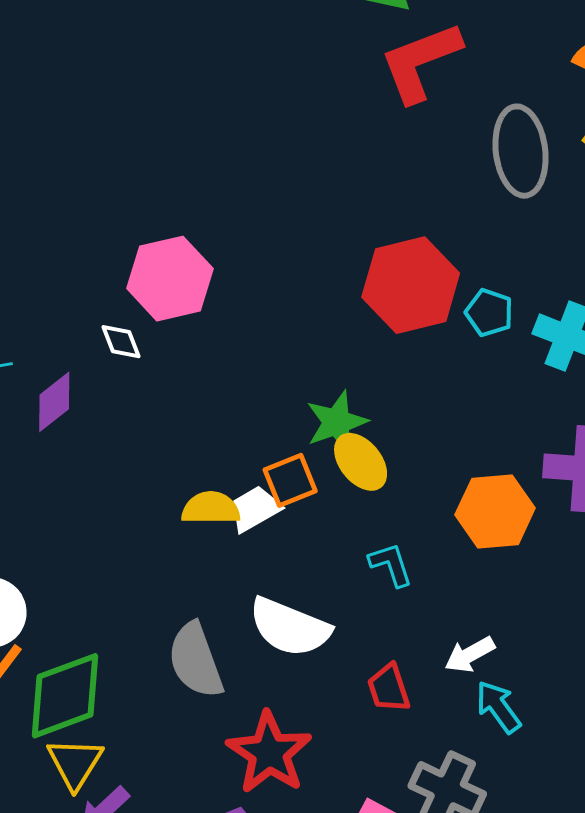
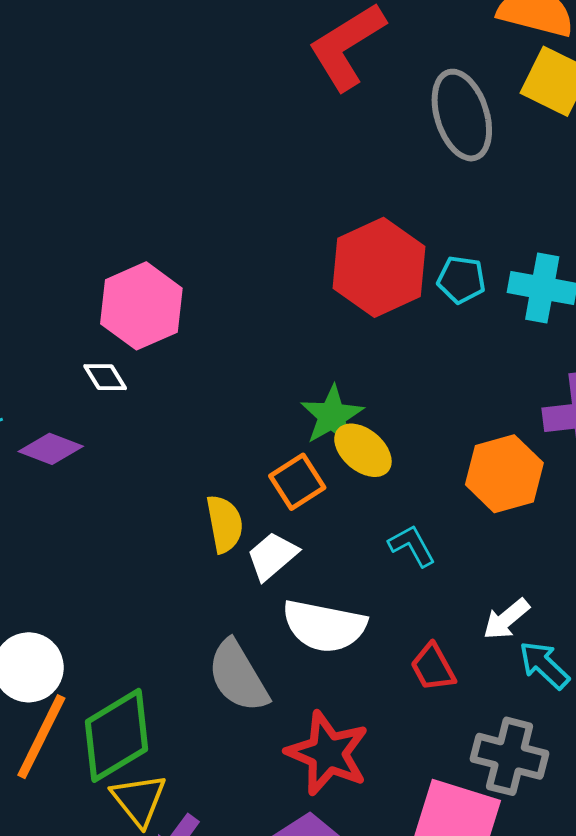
purple diamond: (54, 402) -> (51, 449), turned 70
yellow semicircle: (211, 508) -> (225, 524), turned 90
white trapezoid: (255, 509) -> (272, 556), moved

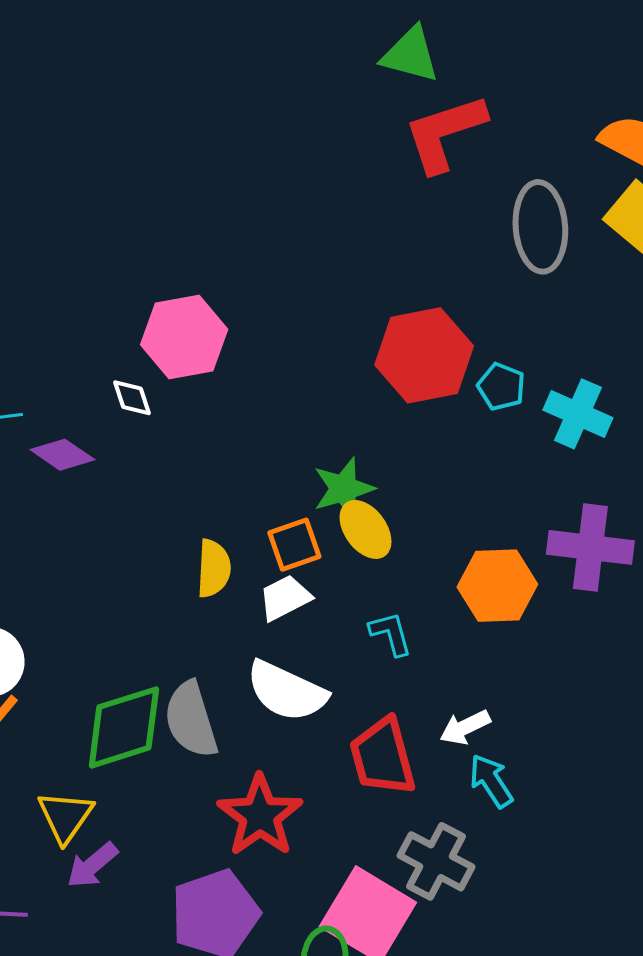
white trapezoid: (272, 556) -> (285, 598), moved
red trapezoid: (433, 667) -> (383, 757), size x1.6
green diamond: (116, 735) -> (124, 727), moved

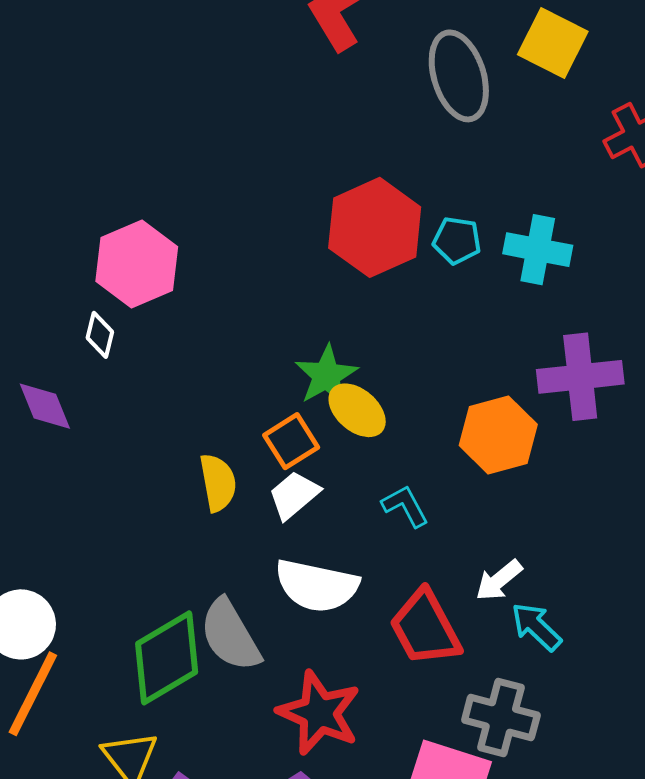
white diamond: (132, 398) -> (100, 335), turned 45
purple diamond: (62, 455) -> (45, 406), turned 46

